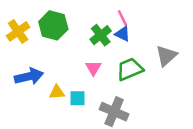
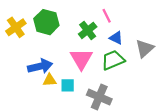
blue triangle: (123, 34) -> (116, 38), moved
pink triangle: (93, 68) -> (81, 59), size x1.6
blue arrow: (29, 76) -> (40, 66), moved

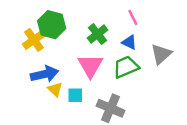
pink line: (107, 16) -> (133, 18), moved
yellow cross: (16, 27) -> (34, 40), moved
yellow triangle: (50, 80) -> (55, 89), turned 48

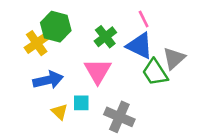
blue triangle: (129, 42) -> (140, 46), size x1.6
green trapezoid: (126, 67) -> (155, 72), moved, turned -100
yellow triangle: (55, 89) -> (60, 112), moved

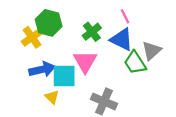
cyan square: (81, 103) -> (64, 76), moved, size x1.6

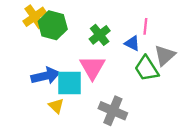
pink line: (125, 16) -> (145, 26), moved, turned 32
yellow cross: (32, 37) -> (35, 17), moved
blue triangle: (122, 39) -> (132, 43), size x0.6

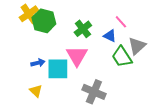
pink line: (145, 26) -> (121, 22), turned -48
blue arrow: (45, 76) -> (38, 63), size x0.6
yellow triangle: (56, 106) -> (36, 91), moved

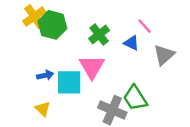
green trapezoid: (122, 57) -> (135, 98), moved

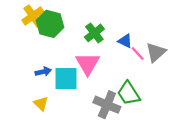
pink line: (145, 26) -> (138, 53), moved

